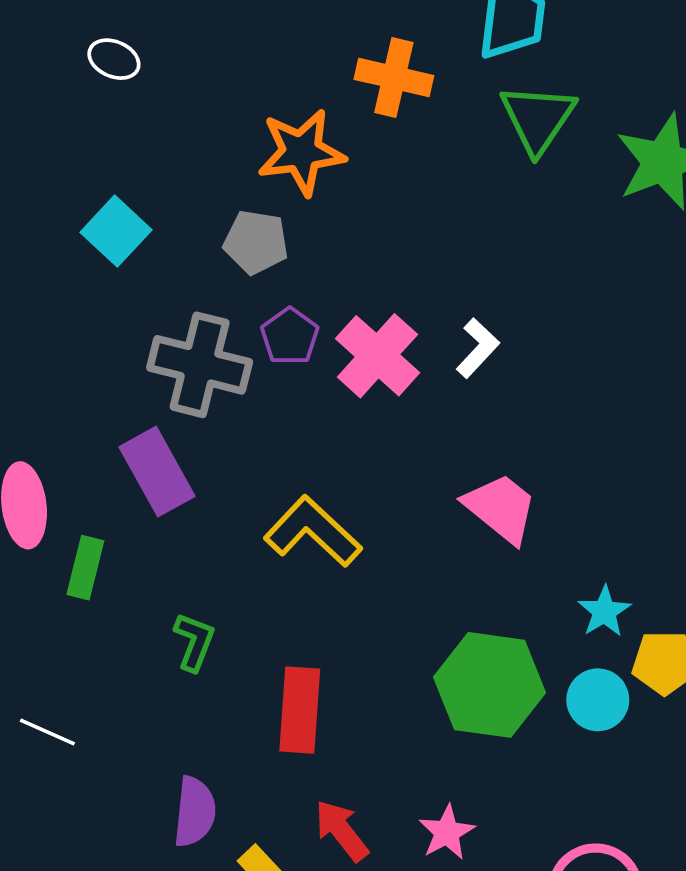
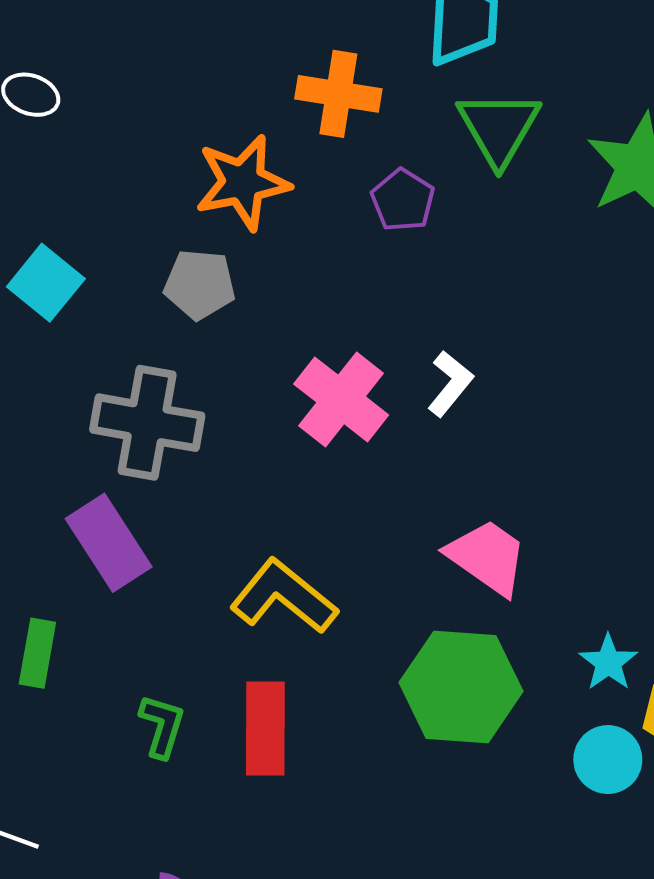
purple pentagon: (290, 336) -> (403, 200), moved
green hexagon: (490, 685) -> (461, 687), moved
red rectangle: (300, 710) -> (265, 728), moved

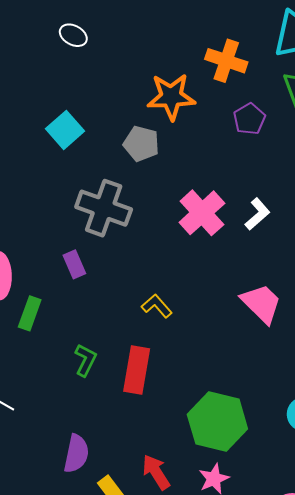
purple rectangle: (109, 543) -> (74, 264), size x0.6
yellow L-shape: (283, 597) -> (157, 306), size x0.6
green hexagon: (461, 687) -> (217, 422), moved

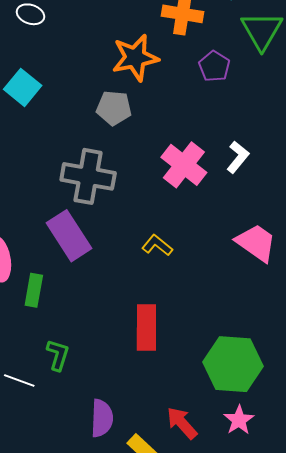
cyan square: (65, 130) -> (23, 87), moved
purple rectangle: (74, 264) -> (69, 236), size x1.8
yellow L-shape: (157, 306) -> (157, 245), moved
green L-shape: (85, 360) -> (58, 355), moved

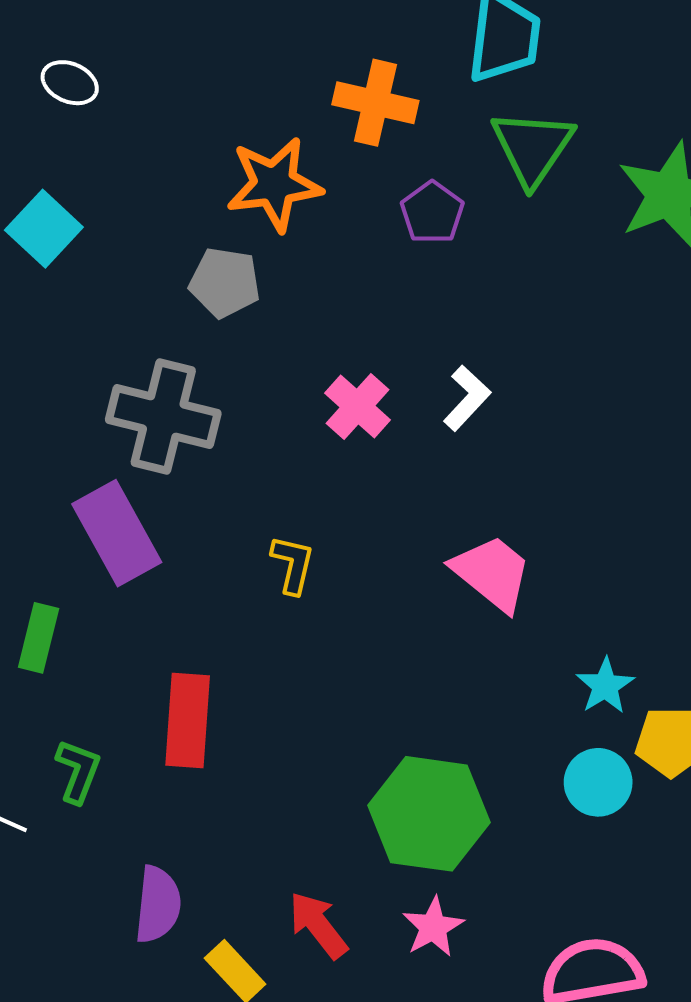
pink cross: (184, 165) -> (357, 406), size x0.7
yellow L-shape: (157, 245) -> (293, 565), turned 60
red rectangle: (146, 327) -> (188, 720), moved

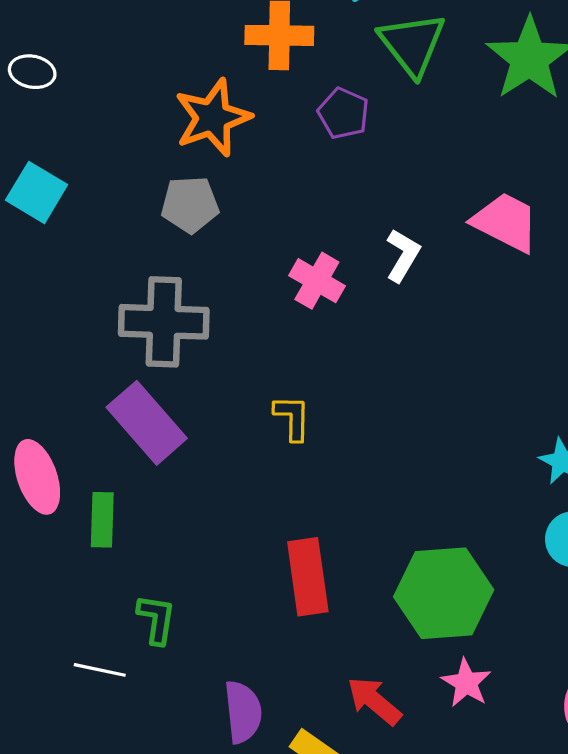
pink trapezoid: (492, 573) -> (506, 222), moved
red rectangle: (188, 720) -> (308, 577), moved

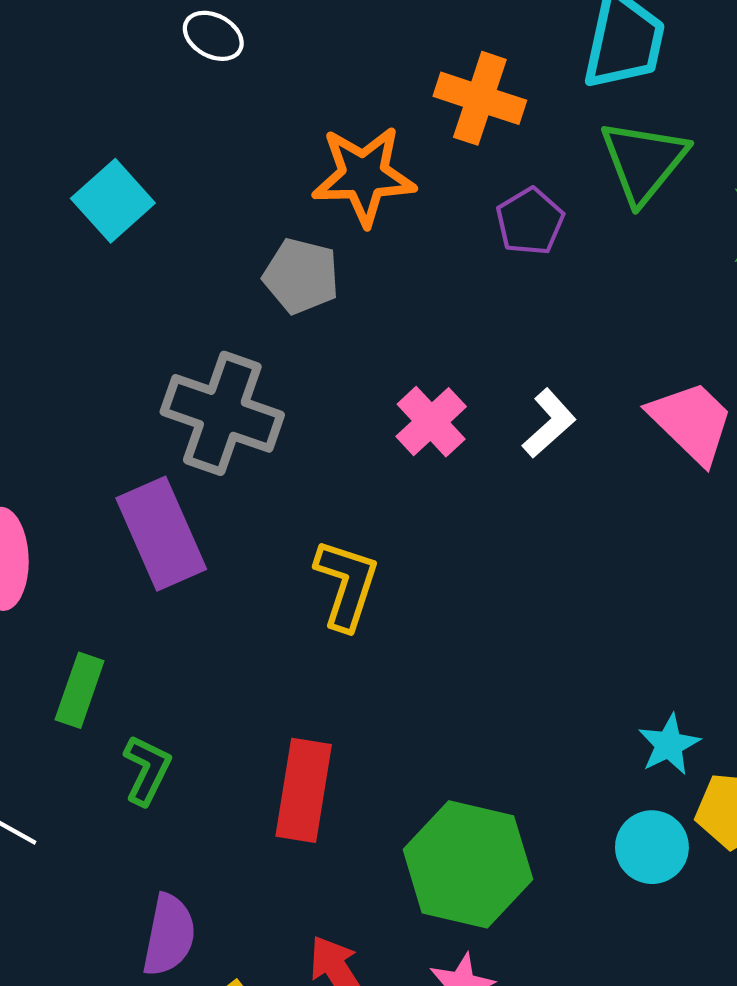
white ellipse: (32, 72) -> (213, 36), moved
yellow L-shape: (292, 418) -> (346, 584), size x1.4
green rectangle: (102, 520) -> (80, 690), moved
green L-shape: (156, 619) -> (147, 770), moved

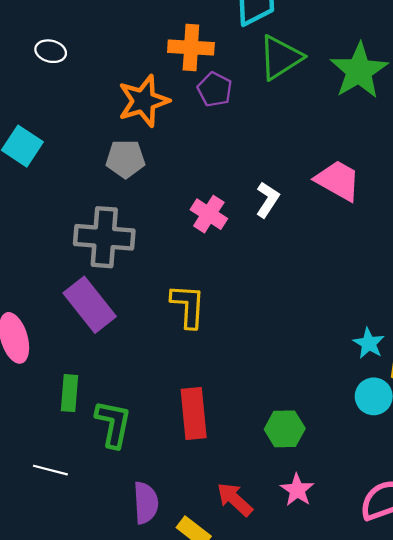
green triangle: (644, 161) -> (280, 57), turned 33
purple pentagon: (530, 221) -> (215, 89), moved
green L-shape: (147, 770) -> (113, 424), size x1.4
green hexagon: (468, 864) -> (285, 429), size x0.6

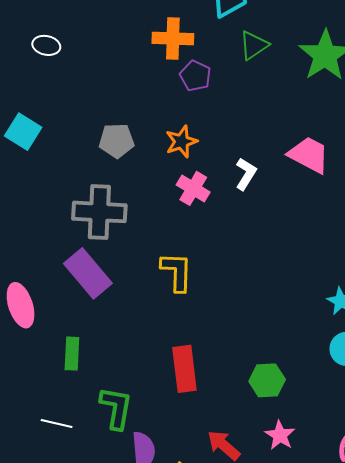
green triangle: (280, 57) -> (254, 45), size x0.7
orange star: (143, 101) -> (181, 142), moved, size x0.7
green L-shape: (113, 424) -> (116, 408), moved

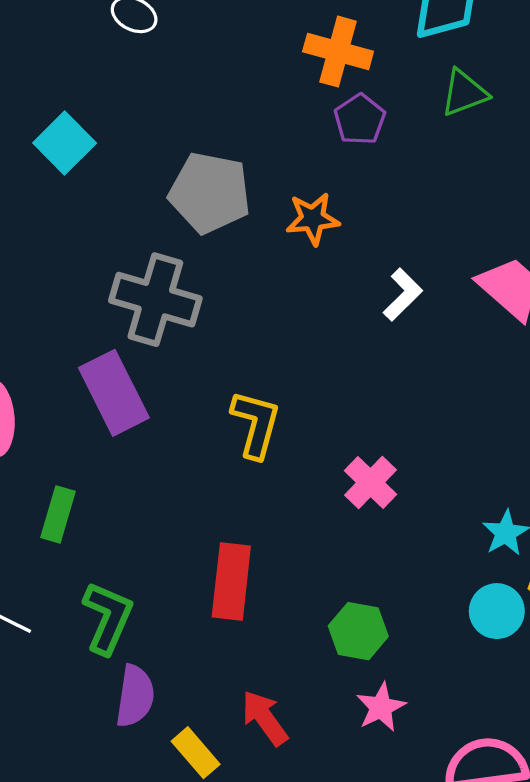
gray pentagon: (117, 141) -> (210, 193), size x1.4
pink cross: (193, 188) -> (370, 482), moved
pink star: (280, 435) -> (381, 707), moved

